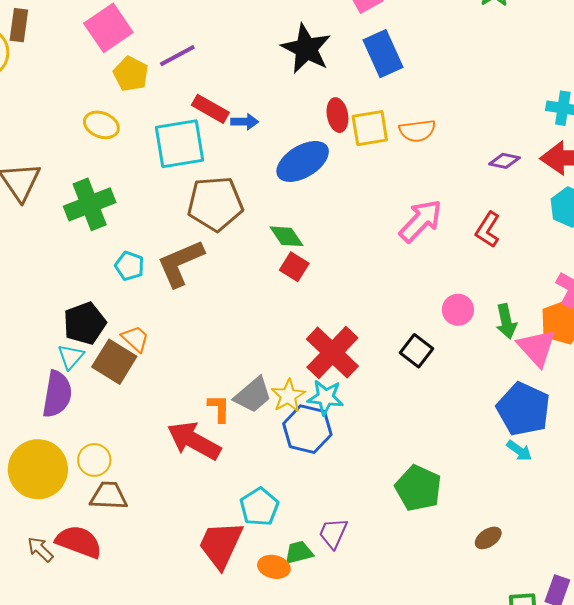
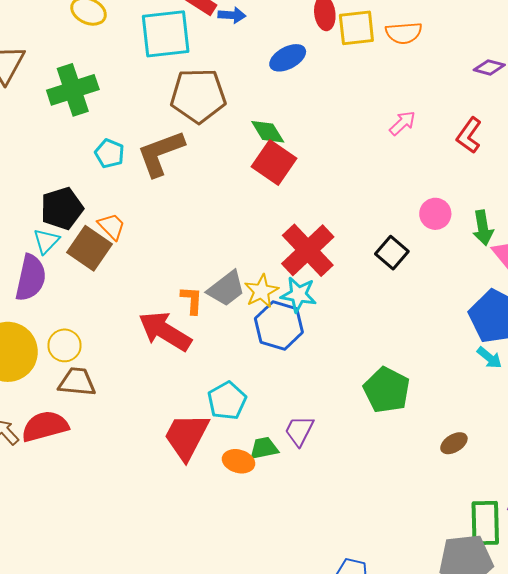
blue ellipse: (303, 161) -> (288, 58), size x0.7
pink arrow: (421, 221) -> (402, 123), size x0.6
red square: (294, 267) -> (274, 163), size x1.5
red semicircle: (79, 542) -> (45, 426), turned -39

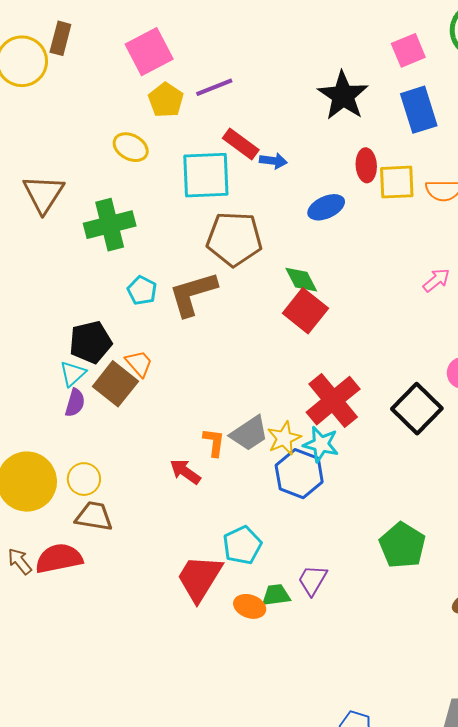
black square: (392, 253) -> (417, 409), size x1.5
purple semicircle: (31, 278) -> (75, 403), moved, size x0.6
red arrow: (165, 331) -> (185, 472), size x0.6

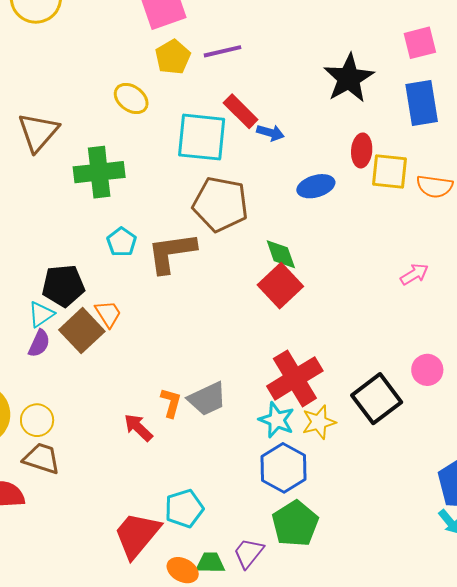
yellow star: (284, 438) -> (319, 422), moved
blue hexagon: (299, 474) -> (284, 468), moved
green pentagon: (402, 545) -> (295, 524), moved

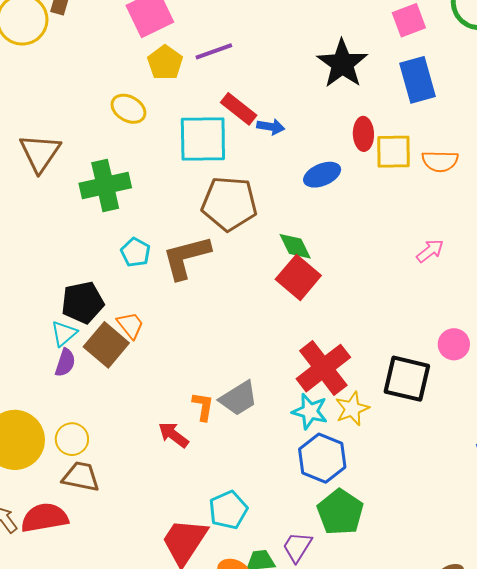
black square: (377, 399) -> (407, 379), turned -33

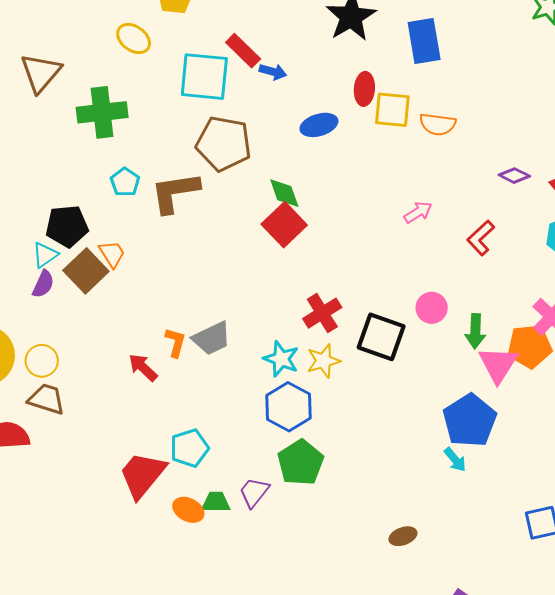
red cross: (323, 368) -> (322, 313), moved, size x0.7

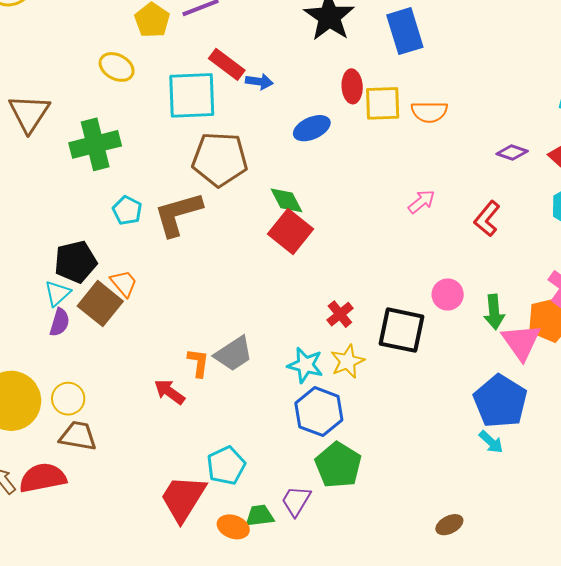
red cross: (322, 313) -> (340, 314), size x0.7

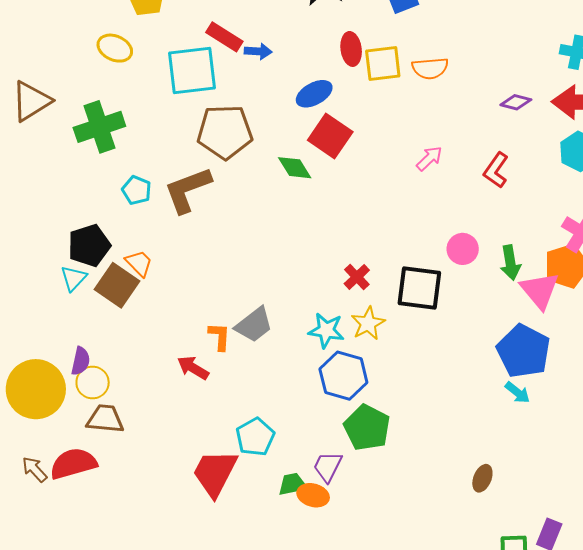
brown triangle: (29, 113) -> (31, 101), turned 30
red square: (291, 232) -> (330, 136), moved
purple semicircle: (60, 322) -> (80, 361), moved
brown ellipse: (449, 525) -> (482, 478), turned -36
orange ellipse: (233, 527) -> (313, 495), moved

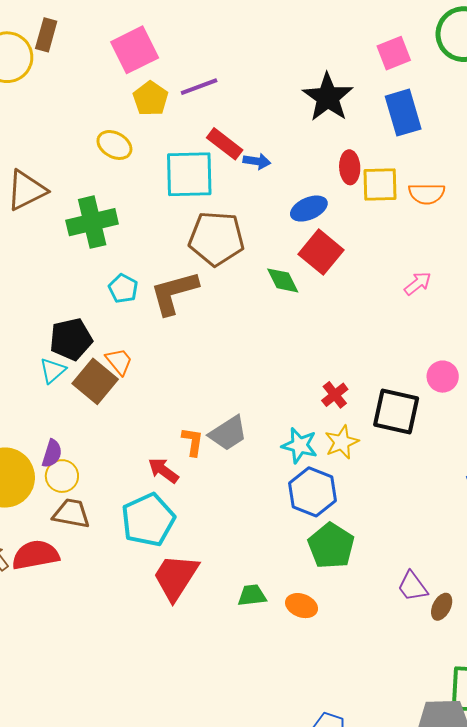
cyan pentagon: (255, 437) -> (148, 520), moved, size x1.4
purple trapezoid: (328, 467) -> (412, 586), moved, turned -68
orange ellipse: (313, 495) -> (302, 606), moved

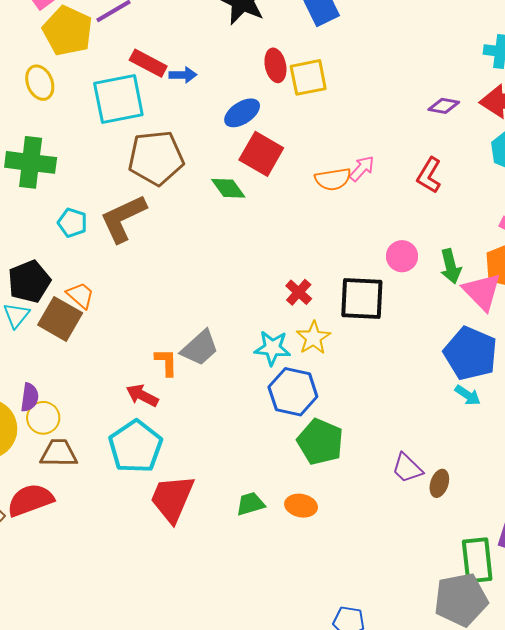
yellow pentagon: (151, 99) -> (68, 31), size x1.4
yellow ellipse: (114, 145) -> (40, 83), turned 48
orange semicircle: (427, 194) -> (333, 179), moved
green cross: (92, 222) -> (31, 162), turned 30

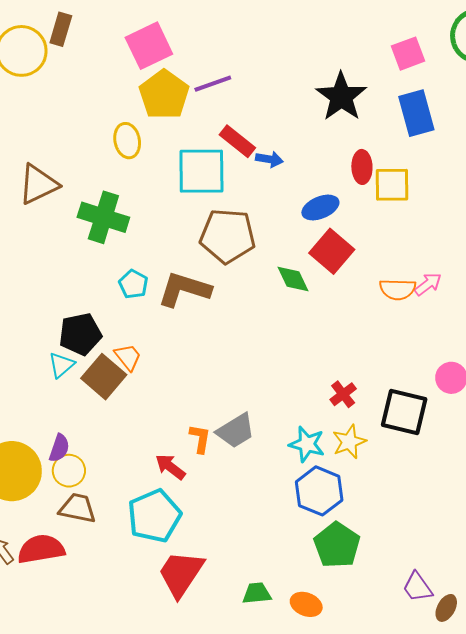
brown L-shape: (123, 218) -> (184, 289), turned 32

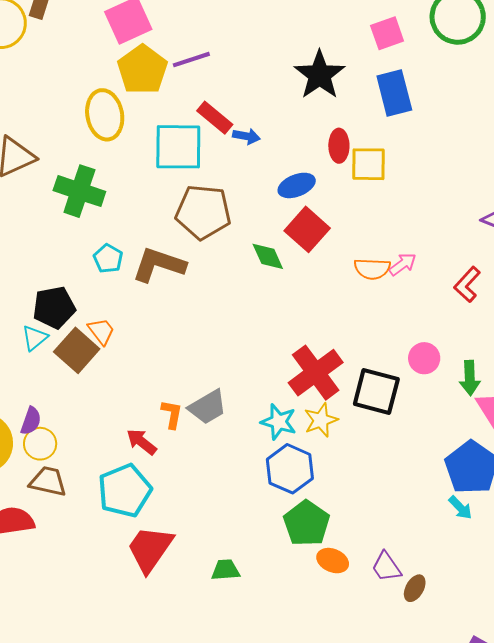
yellow ellipse: (127, 141) -> (105, 115), size x1.4
red cross: (343, 394) -> (316, 373), size x2.0
orange ellipse: (306, 604) -> (333, 561), moved

